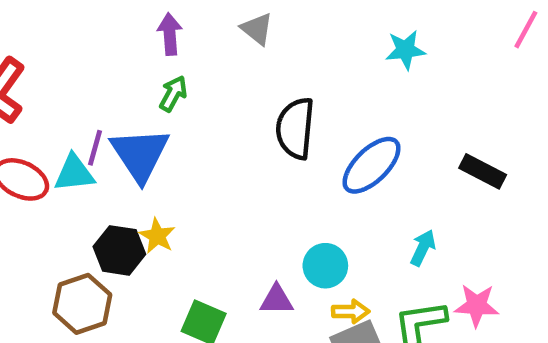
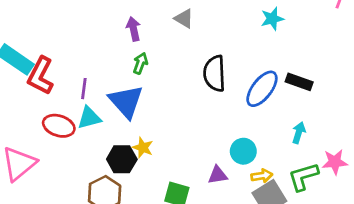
purple line: (95, 148) -> (84, 89), moved
black rectangle: (483, 171) -> (299, 82), moved

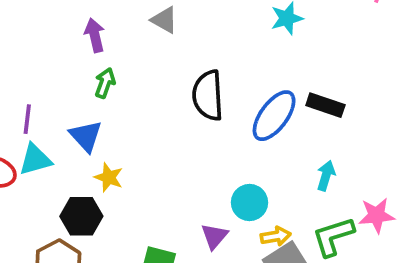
blue triangle: (126, 101) -> (86, 136), size x0.7
yellow star: (143, 148) -> (109, 177), moved
purple triangle: (218, 175) -> (214, 236), turned -40

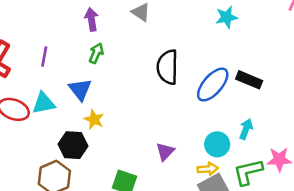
purple line: (27, 119) -> (44, 57), moved
cyan circle: (249, 202) -> (217, 144), moved
purple triangle: (214, 236) -> (165, 151), moved

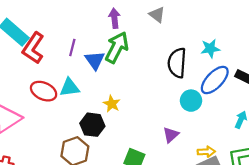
cyan star: (227, 17) -> (210, 49), moved
green arrow: (96, 53) -> (117, 47), size x1.8
blue triangle: (80, 89) -> (95, 60), moved
cyan circle: (217, 144) -> (191, 101), moved

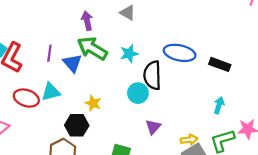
green arrow: (117, 47) -> (92, 48), turned -80
cyan star: (210, 49) -> (129, 54), moved
black semicircle: (177, 63) -> (152, 75), moved
blue ellipse: (215, 80) -> (180, 53), moved, turned 64
cyan circle: (191, 101) -> (138, 93), moved

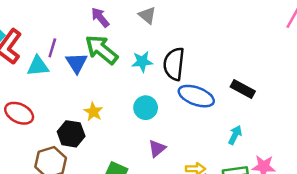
purple arrow: (87, 21) -> (100, 17), turned -36
blue ellipse: (180, 53) -> (196, 96), moved
black semicircle: (152, 75) -> (174, 64), moved
cyan triangle: (51, 92) -> (38, 66), moved
red ellipse: (26, 98) -> (19, 113), moved

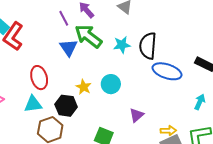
purple line: (52, 48) -> (64, 18), moved, turned -42
cyan triangle: (38, 66) -> (33, 104), moved
cyan circle: (146, 108) -> (111, 84), moved
red ellipse: (19, 113) -> (39, 78), moved, turned 50

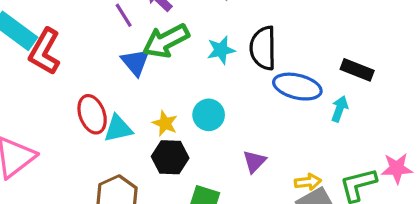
green arrow: (88, 36) -> (166, 41), turned -60
cyan arrow: (200, 102) -> (340, 109), moved
cyan triangle: (33, 104) -> (118, 129), moved
black hexagon: (66, 106) -> (170, 157), moved

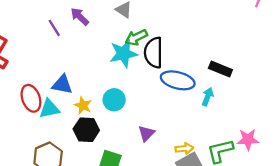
green arrow: (166, 41) -> (136, 37), moved, size x0.7
cyan star: (221, 50) -> (124, 54), size x1.4
blue triangle: (135, 62) -> (62, 85), moved, turned -40

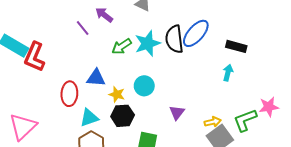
green arrow: (136, 37) -> (122, 46), moved
blue ellipse: (178, 80) -> (196, 33), moved, turned -56
red ellipse: (31, 98) -> (69, 94), turned 30
cyan triangle: (49, 109) -> (89, 118), moved

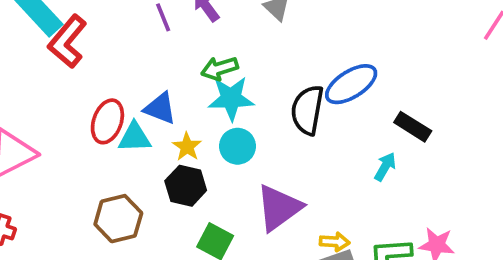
black semicircle: (174, 39) -> (307, 110), moved
cyan star: (148, 43) -> (231, 98), moved
purple triangle: (177, 112) -> (279, 208), size x1.8
cyan triangle: (89, 118) -> (134, 137), moved

